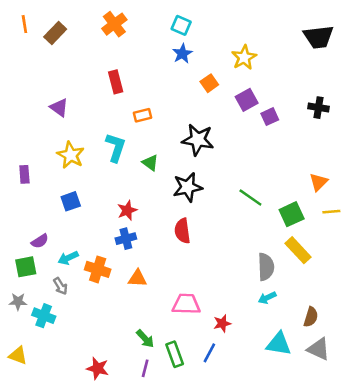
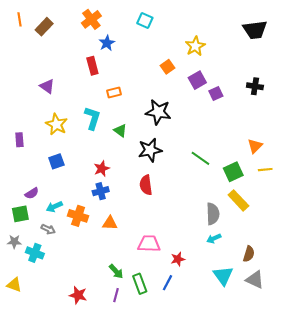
blue star: (182, 54) -> (107, 43), moved
gray arrow: (60, 286) -> (48, 229), turned -32
cyan triangle: (279, 344) -> (223, 276), turned 45

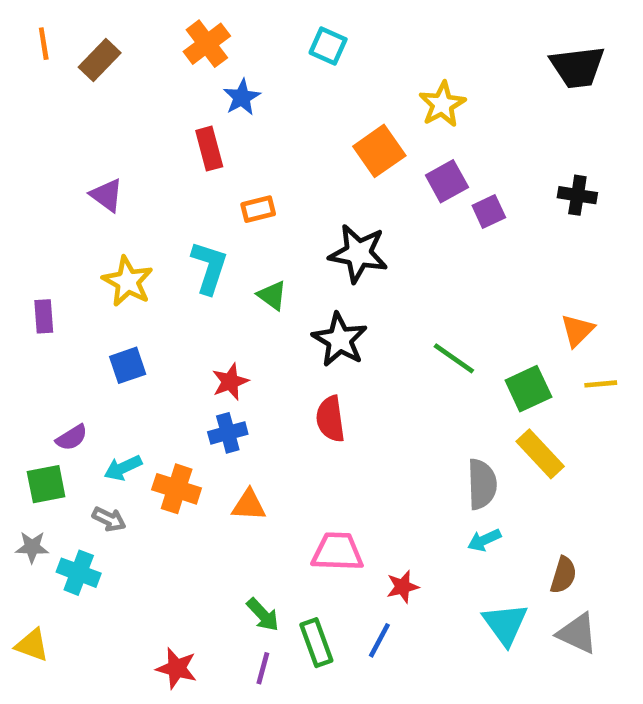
orange square: (168, 67) -> (379, 151), size x1.5
black star: (150, 150) -> (340, 340), turned -30

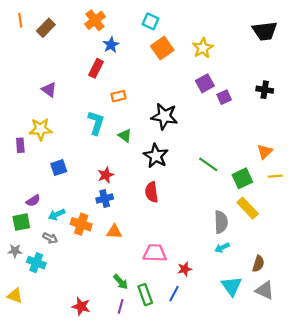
red rectangle: (209, 149) -> (96, 68), turned 42
orange square: (379, 151) -> (162, 48), moved
yellow star: (128, 281) -> (41, 129), moved, turned -30

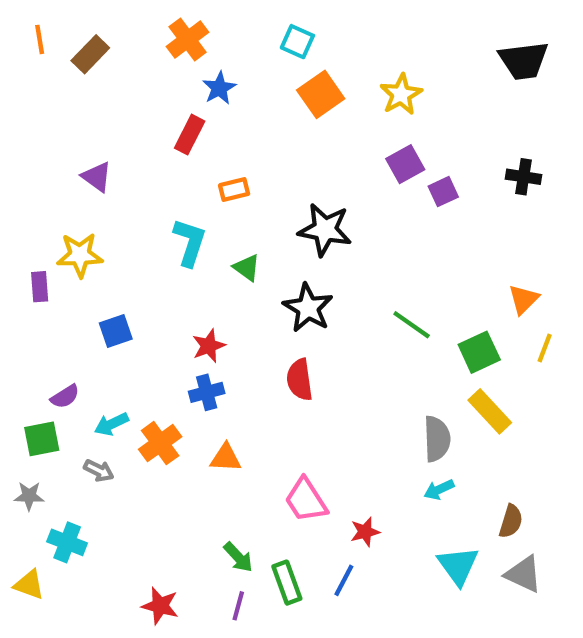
yellow line: (275, 176) -> (545, 348), turned -64
orange cross: (81, 224) -> (160, 443), turned 36
pink trapezoid: (155, 253) -> (306, 500), turned -125
cyan cross: (36, 263) -> (67, 542), moved

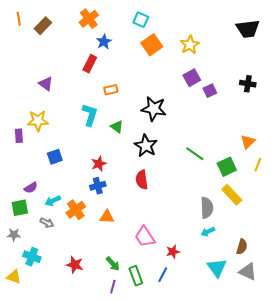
red star: (160, 606) -> (75, 265), moved

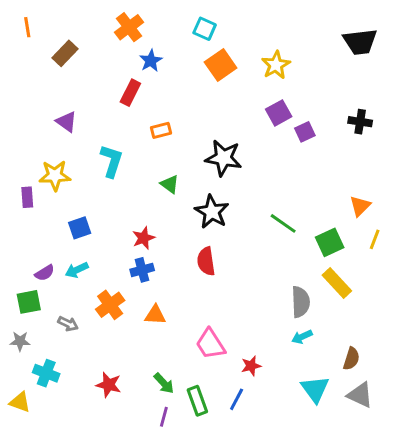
brown rectangle: (43, 26) -> (65, 53), moved
cyan L-shape: (90, 115) -> (112, 161), moved
cyan arrow: (53, 201) -> (77, 270), moved

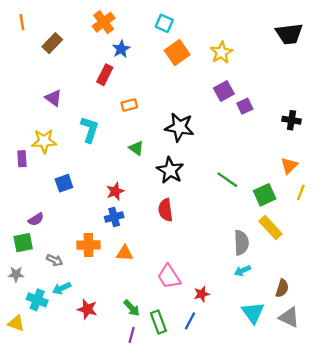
black cross: (360, 122) -> (291, 120), moved
cyan arrow: (77, 270) -> (62, 288), moved
orange cross: (110, 305) -> (88, 245), turned 35

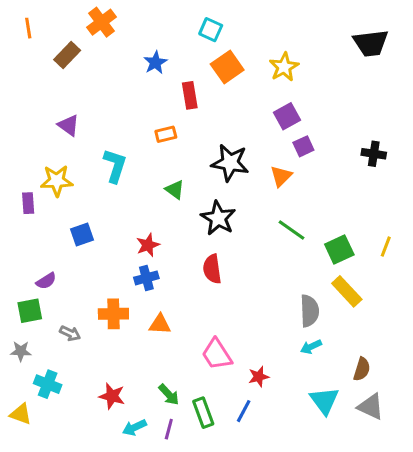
orange cross: (104, 22) -> (101, 22), moved
red rectangle: (105, 75) -> (190, 95), moved, turned -36
purple square: (245, 106) -> (303, 146), moved
orange triangle: (289, 166) -> (281, 176), moved
cyan arrow: (62, 288) -> (134, 428), moved

